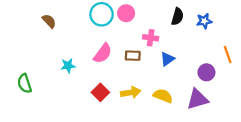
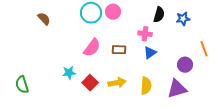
pink cross: (151, 38) -> (145, 34), moved
cyan star: (68, 66) -> (69, 73), moved
green semicircle: (25, 84) -> (22, 85), moved
yellow semicircle: (163, 96) -> (146, 86), turned 72

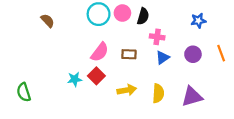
black semicircle: (159, 15) -> (143, 16), moved
purple circle: (185, 65) -> (193, 54), moved
red square: (90, 83) -> (96, 76), moved

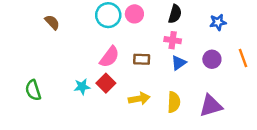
black semicircle: (143, 16) -> (175, 14), moved
green semicircle: (24, 92) -> (33, 90), moved

